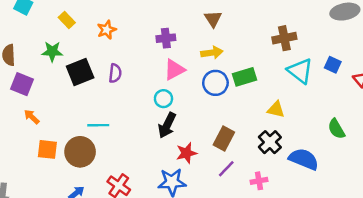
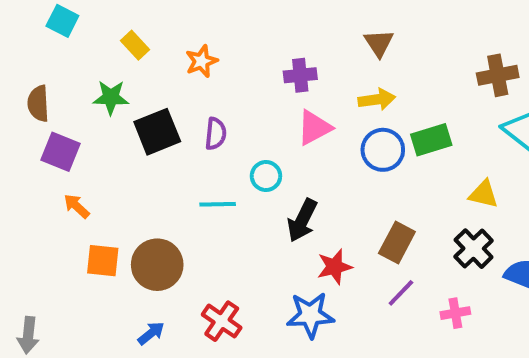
cyan circle: (163, 99) -> (266, 176), moved
cyan line: (98, 125) -> (218, 204), moved

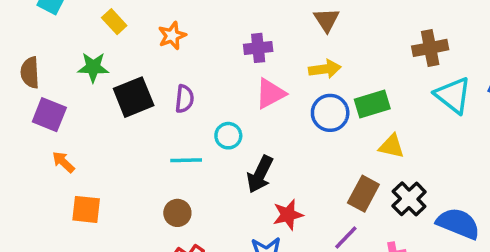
yellow triangle: (484, 194) -> (392, 146), moved
brown rectangle: (397, 243) -> (363, 194), moved
brown circle: (157, 265) -> (177, 213), moved, size x0.6

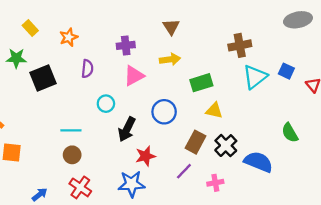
cyan triangle: (453, 95) -> (255, 77), turned 44
purple semicircle: (184, 99) -> (87, 69), moved
blue circle: (330, 113) -> (164, 112), moved
cyan line: (186, 160) -> (71, 130), moved

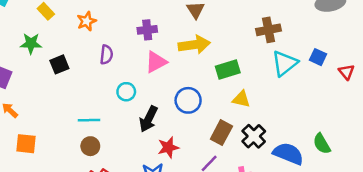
yellow arrow: (170, 59) -> (194, 45), size x1.4
black square: (43, 78) -> (59, 64), size x0.7
green semicircle: (290, 133) -> (322, 144), moved

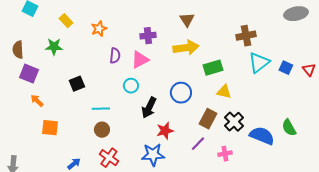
blue square: (318, 57) -> (286, 68), moved
pink triangle: (156, 62) -> (140, 60), moved
black square: (59, 64) -> (77, 84), moved

